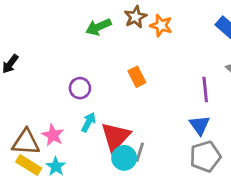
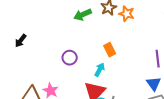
cyan arrow: (88, 122) -> (100, 70), moved

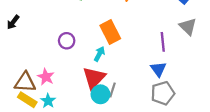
orange rectangle: (110, 50) -> (110, 32), size x1.5

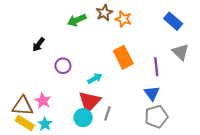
black arrow: (13, 22) -> (39, 45), moved
orange rectangle: (110, 32) -> (123, 57), moved
cyan arrow: (99, 54) -> (95, 78), turned 32
cyan circle: (100, 94) -> (83, 118), moved

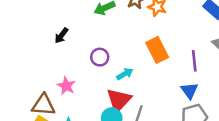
purple circle: (63, 66) -> (100, 57), moved
pink star: (43, 101) -> (66, 86), moved

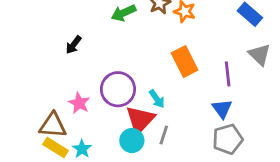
purple circle: (100, 57) -> (118, 89), moved, size x1.6
cyan arrow: (125, 74) -> (157, 99), moved, turned 84

